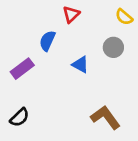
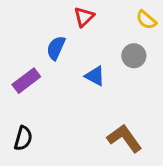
black semicircle: (20, 117) -> (23, 138), turned -30

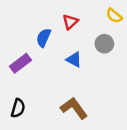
red triangle: (84, 17) -> (70, 22), moved
brown L-shape: (125, 138) -> (74, 108), moved

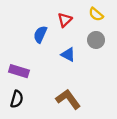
yellow semicircle: (114, 16) -> (96, 14), moved
purple rectangle: (20, 63) -> (19, 71), moved, turned 54

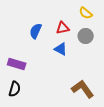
red triangle: (65, 20) -> (63, 28), moved, turned 32
brown L-shape: (68, 99) -> (83, 89), moved

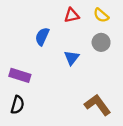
red triangle: (63, 28) -> (72, 15), moved
blue triangle: (61, 49) -> (72, 58), turned 40

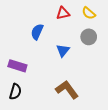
brown L-shape: (98, 105) -> (67, 90), moved

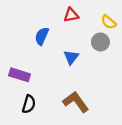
yellow semicircle: (89, 13) -> (109, 22), moved
black semicircle: (15, 92) -> (29, 104), moved

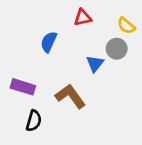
blue triangle: (71, 57) -> (95, 64), moved
brown L-shape: (76, 102) -> (70, 96), moved

